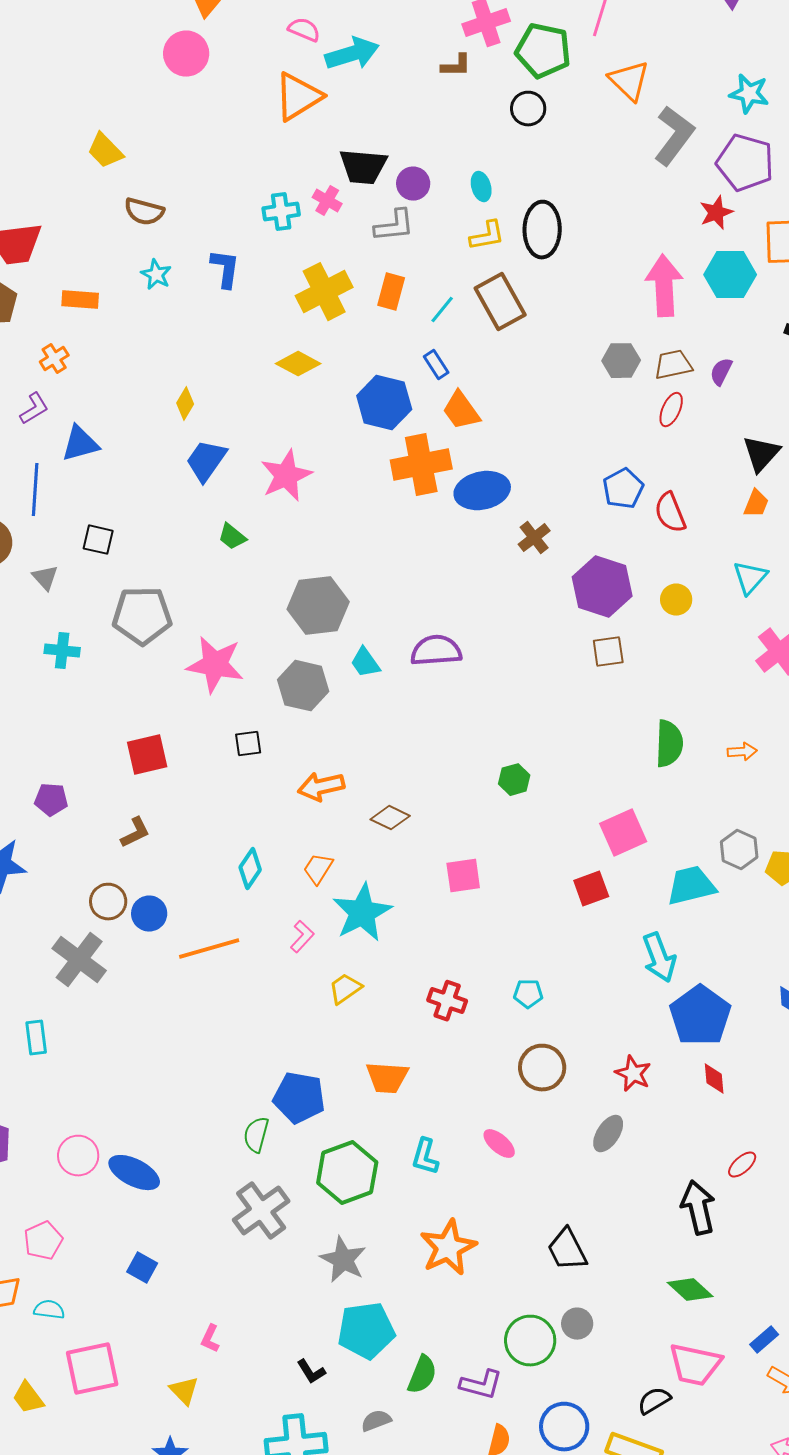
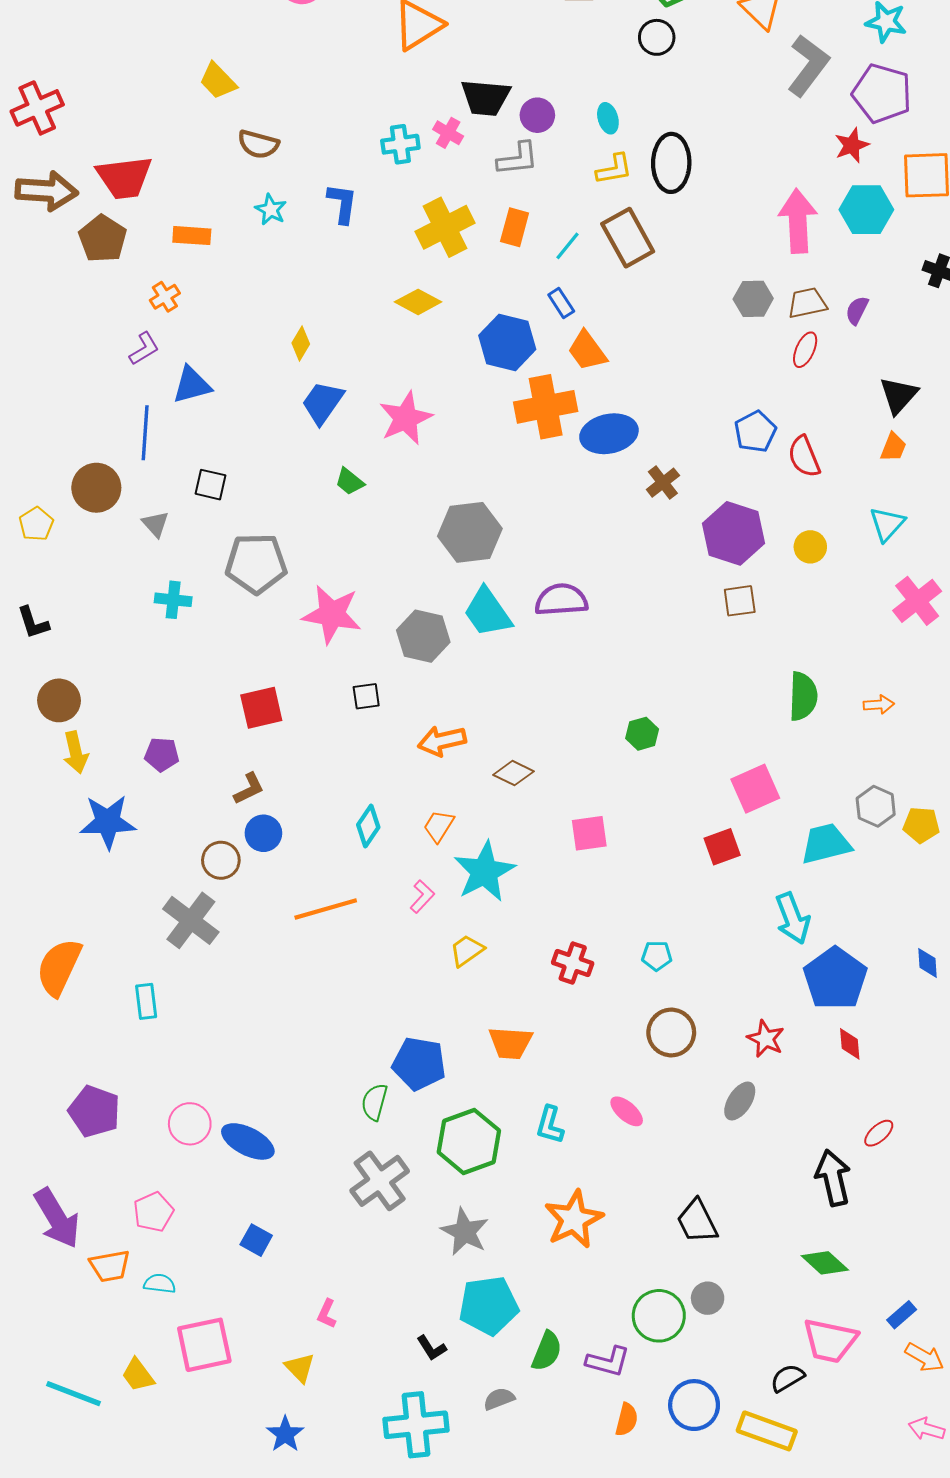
gray hexagon: (318, 606) -> (470, 532), moved
cyan trapezoid: (365, 663) -> (488, 612), size x1.6
blue circle: (149, 914) -> (263, 833), moved

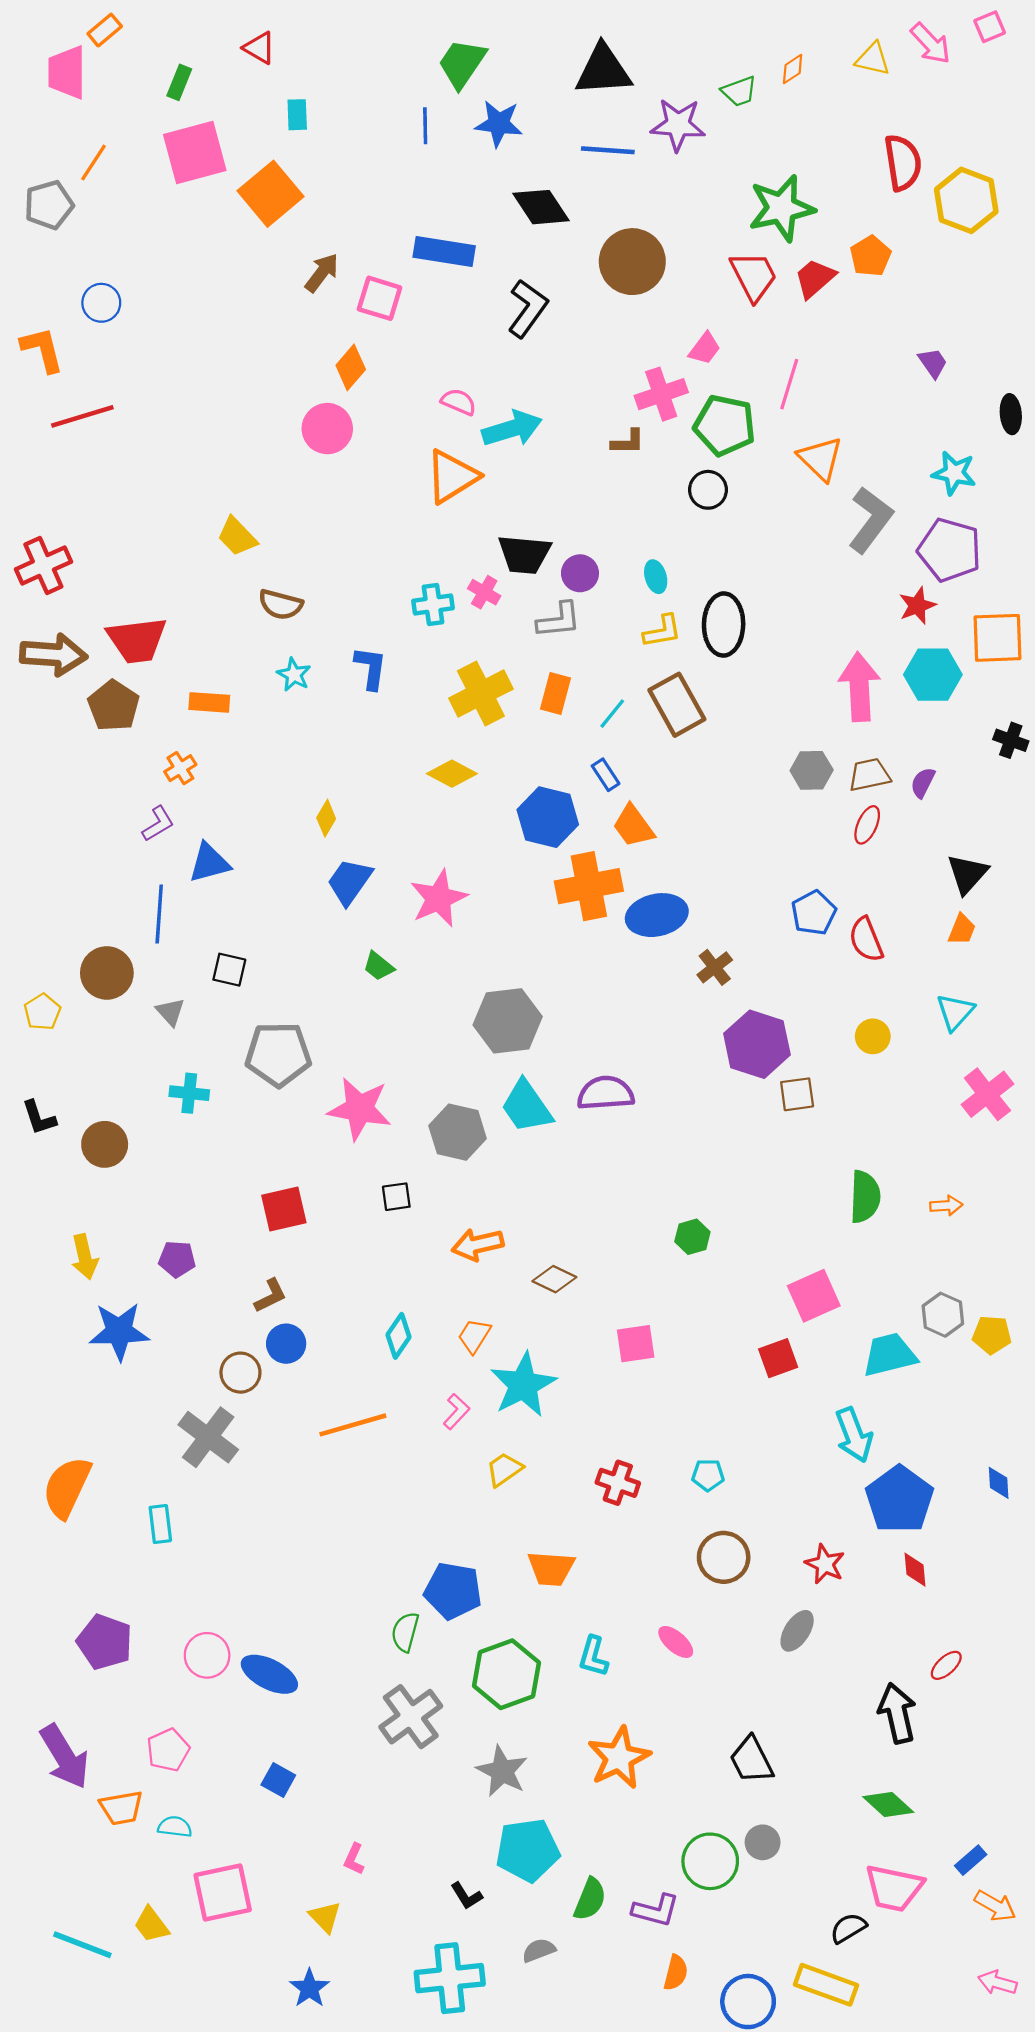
purple hexagon: (734, 533) -> (757, 1044), moved
brown circle: (59, 700) -> (105, 1144), moved
blue circle: (694, 1405) -> (748, 2002), moved

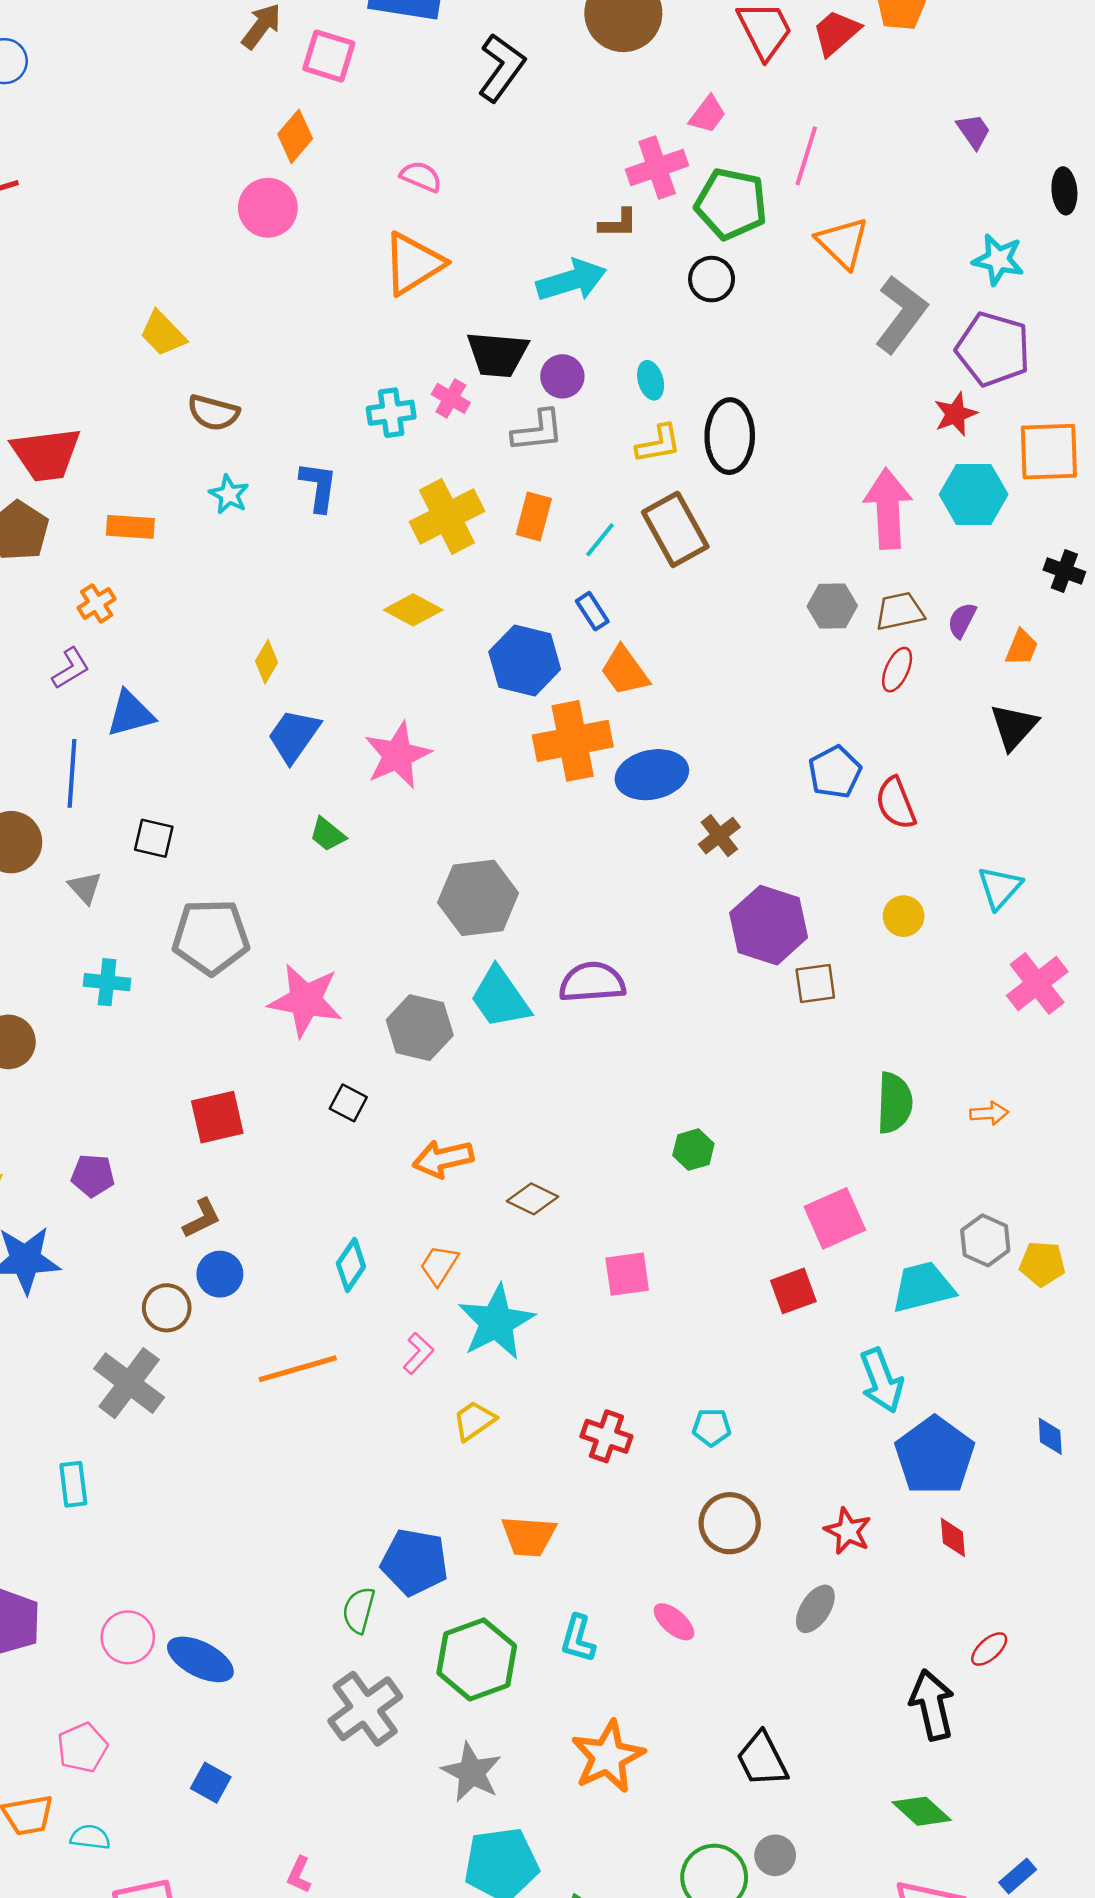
cyan arrow: (512, 429) -> (571, 280), moved
orange trapezoid: (962, 930) -> (1022, 648), moved
black square: (396, 1197) -> (348, 1103), turned 36

